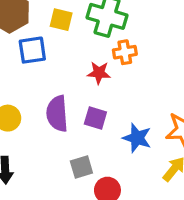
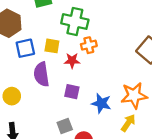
yellow square: (61, 20) -> (52, 46), moved
purple semicircle: (57, 114) -> (41, 74), moved

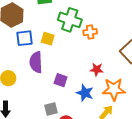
orange cross: (89, 45) -> (90, 32), moved
red star: (72, 61) -> (97, 69), moved

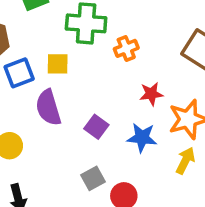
orange cross: (90, 32) -> (126, 48), moved
purple square: (61, 80) -> (96, 127), turned 32

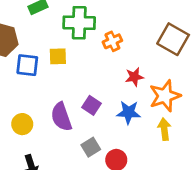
blue square: (19, 73) -> (27, 65), turned 30
purple semicircle: (48, 108) -> (61, 117), moved
yellow arrow: (185, 161) -> (164, 129), turned -30

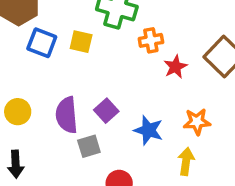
red star: (134, 77) -> (175, 67), moved, turned -30
orange star: (165, 96) -> (197, 122), size x0.7
gray square: (91, 147) -> (89, 146), moved

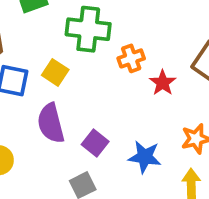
yellow square: (81, 42) -> (55, 72), turned 30
purple semicircle: (67, 115) -> (51, 123), moved

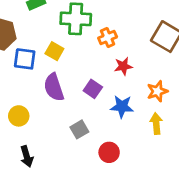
red star: (163, 83) -> (123, 66), moved, turned 30
purple square: (95, 143) -> (93, 89), moved

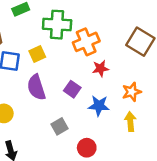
orange cross: (108, 37) -> (86, 42), size x1.5
yellow square: (54, 51) -> (37, 54), turned 35

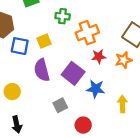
green cross: (57, 25) -> (63, 16), size x0.6
purple square: (72, 89) -> (73, 73), size x1.5
orange star: (132, 92) -> (124, 60), moved

